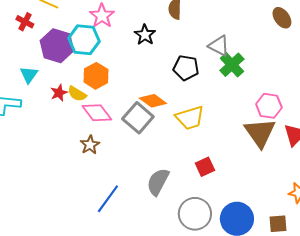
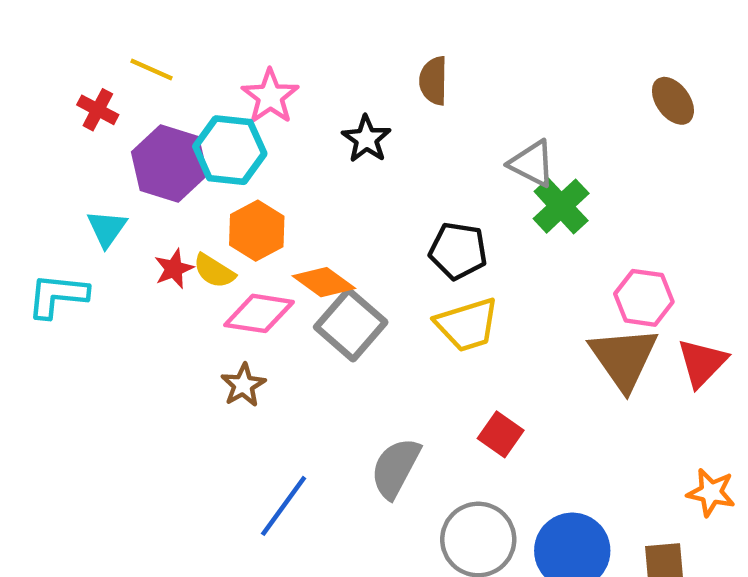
black pentagon: (186, 68) -> (458, 251), moved
orange diamond: (153, 101) -> (324, 282), moved
pink diamond: (97, 113) -> (259, 313), turned -44
red square: (205, 167) -> (501, 434), turned -30

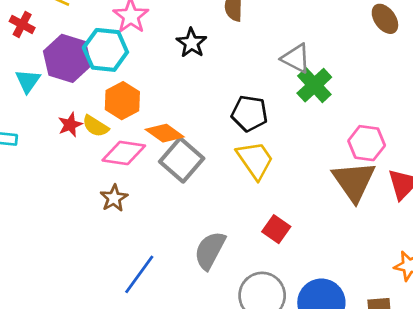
cyan triangle: (107, 228) -> (28, 81), moved
yellow trapezoid: (467, 325) -> (255, 160), turned -108

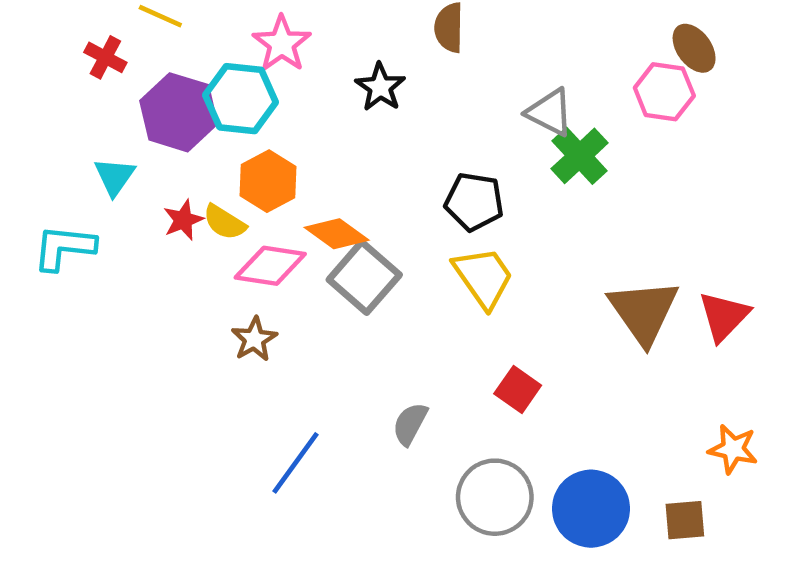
cyan triangle: (28, 81) -> (115, 176), moved
pink hexagon: (367, 143) -> (664, 92), moved
gray semicircle: (210, 250) -> (410, 424), size x0.7

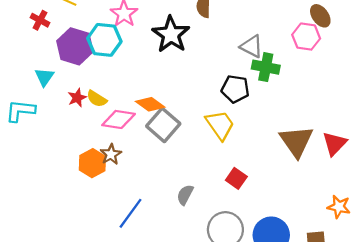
black star: (380, 87) -> (171, 34), size x1.6
green cross: (580, 156) -> (266, 67), turned -36
orange hexagon: (268, 181) -> (92, 163), moved
black pentagon: (474, 202) -> (235, 89), moved

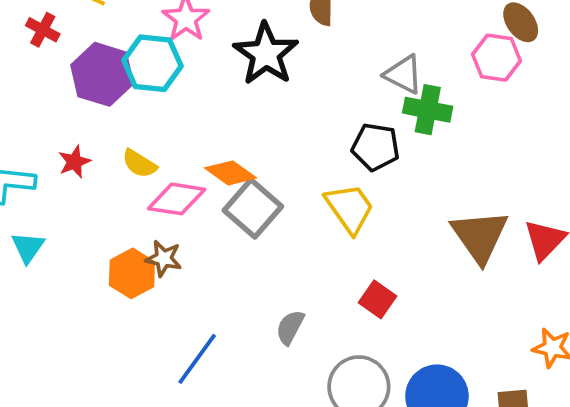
cyan triangle: (44, 77) -> (28, 247), moved
red star: (77, 98) -> (74, 162), moved
brown star: (111, 154) -> (164, 258), turned -30

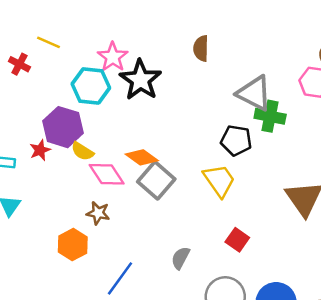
black star: (266, 54) -> (141, 80), moved
purple hexagon: (102, 74) -> (63, 127), moved
gray triangle: (404, 74) -> (254, 93), size x1.4
pink diamond: (177, 199) -> (107, 174), turned 48
orange hexagon: (132, 273) -> (73, 245), moved

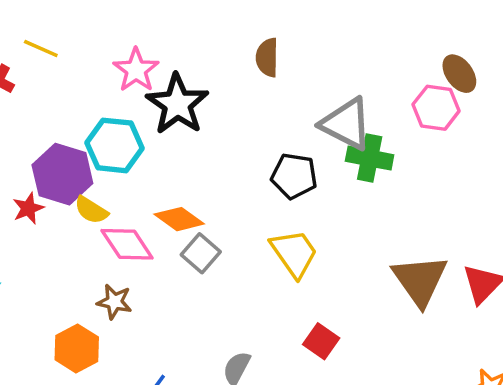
cyan hexagon: (91, 86) -> (114, 145), moved
black pentagon: (236, 140) -> (294, 176), moved
gray square: (156, 180) -> (201, 253), size x0.7

